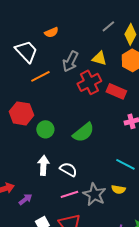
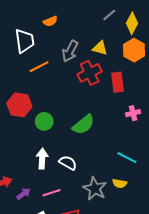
white trapezoid: (26, 51) -> (25, 41), turned 35
red rectangle: (116, 91) -> (118, 82), turned 60
pink line: (69, 194) -> (51, 193), moved

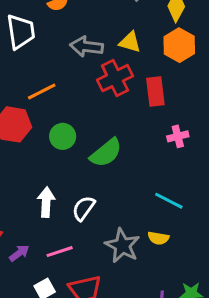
gray arrow: (70, 51) -> (87, 47), turned 70
orange line: (39, 67) -> (42, 91), moved
green circle: (44, 121) -> (63, 136), moved
white semicircle: (68, 163) -> (84, 208), turned -84

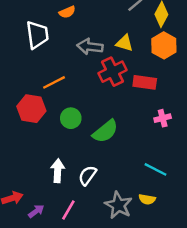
red rectangle: (155, 91) -> (145, 82), turned -75
pink line: (60, 252) -> (68, 210), turned -42

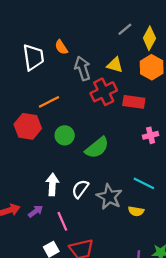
orange semicircle: (67, 12) -> (61, 47), moved, turned 80
gray arrow: (90, 47) -> (82, 68), turned 65
gray star: (118, 205) -> (109, 197), moved
pink line: (68, 210) -> (62, 221), turned -54
purple arrow: (36, 211) -> (36, 211), moved

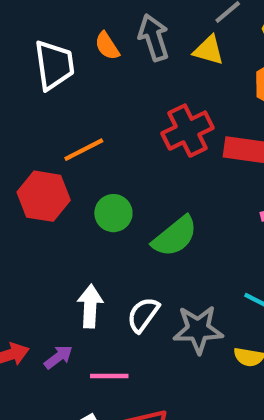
yellow triangle: (115, 65) -> (209, 50), moved
gray arrow: (82, 68) -> (154, 37), moved
gray star: (109, 197) -> (198, 329), turned -30
pink line: (62, 221) -> (109, 376), turned -66

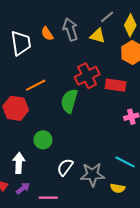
green circle: (113, 213) -> (43, 140), moved
green semicircle: (175, 236) -> (69, 101), moved, turned 145
white arrow: (90, 306) -> (19, 163), moved

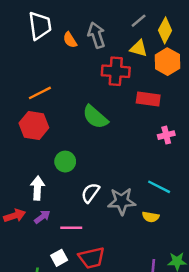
yellow triangle: (98, 36) -> (139, 48), moved
white trapezoid: (21, 43) -> (40, 26), moved
red cross: (87, 76) -> (116, 71), moved, turned 30
orange line: (36, 85) -> (40, 93), moved
green semicircle: (69, 101) -> (95, 117), turned -65

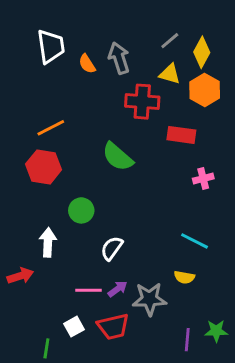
gray star: (122, 201) -> (149, 299), moved
purple arrow: (42, 217) -> (118, 289), moved

